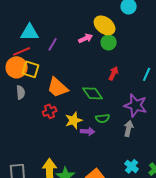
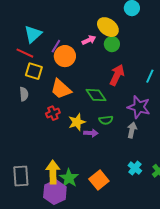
cyan triangle: (30, 32) -> (33, 34), turned -42
red line: (22, 51) -> (25, 53), turned 48
orange circle: (17, 67) -> (65, 56), moved
red arrow: (114, 73) -> (117, 75), size x1.5

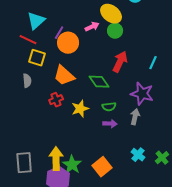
purple arrow: (91, 133) -> (110, 124), moved

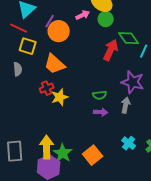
green diamond: (99, 82) -> (129, 38), moved
yellow star: (80, 109) -> (60, 97), moved

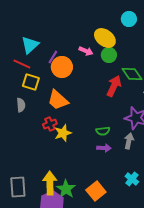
pink arrow: (83, 15) -> (86, 51), turned 48

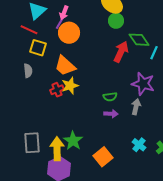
pink arrow: (86, 51) -> (64, 13), moved, turned 88
yellow star: (63, 133) -> (70, 86), moved
gray rectangle: (18, 187) -> (32, 143), moved
green star: (66, 189) -> (73, 141), moved

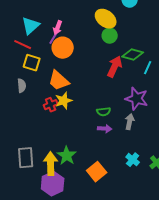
green diamond: (139, 40) -> (133, 55), turned -40

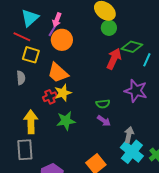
gray arrow: (130, 122) -> (129, 135), moved
purple arrow: (105, 129) -> (104, 121), turned 32
green star: (67, 156) -> (66, 121), moved, turned 30
cyan cross: (133, 160) -> (132, 152), size x1.6
yellow arrow: (51, 164) -> (31, 122), moved

